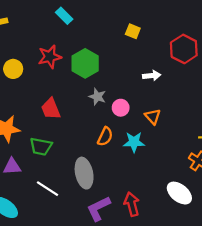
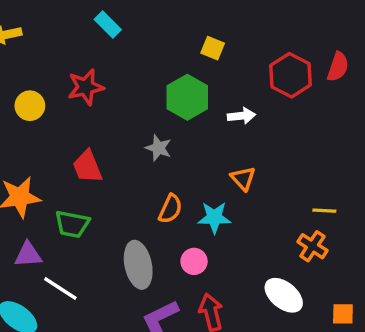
green hexagon: (85, 63) -> (187, 97), moved
pink circle: (121, 108) -> (194, 261), moved
white line: (47, 189) -> (60, 288), moved

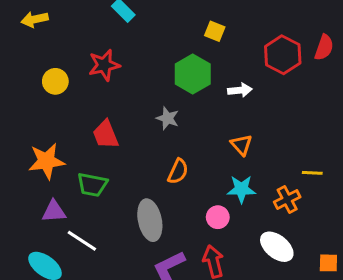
cyan star: (214, 217) -> (241, 189), moved
orange cross: (312, 246) -> (287, 199), moved, turned 30
pink circle: (194, 261) -> (218, 217), moved

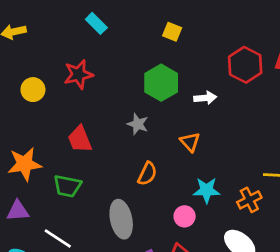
yellow square: (215, 31) -> (172, 32), moved
orange triangle: (241, 145) -> (190, 142), moved
purple triangle: (54, 211) -> (18, 211), moved

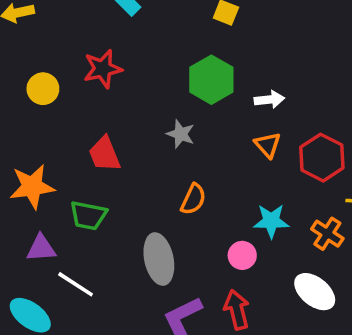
red hexagon: (245, 65) -> (322, 158), moved
orange triangle: (190, 142) -> (268, 145), moved
orange cross: (249, 200) -> (327, 234), turned -30
purple triangle: (18, 211) -> (41, 248), moved

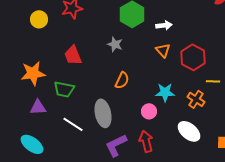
white line: (76, 284) -> (73, 124), moved

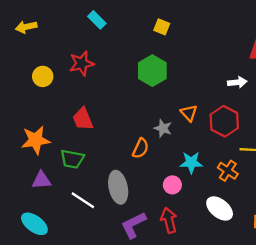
white arrow: (164, 25) -> (237, 82), moved
gray star: (115, 44) -> (163, 128), moved

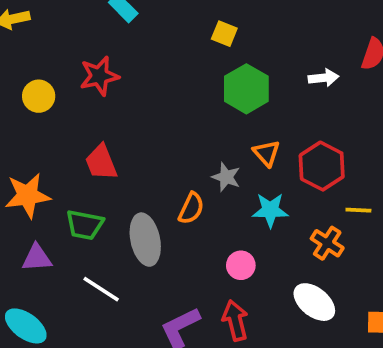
yellow square: (162, 27) -> (224, 34), moved
green hexagon: (152, 71) -> (246, 89), moved
white arrow: (237, 82) -> (324, 78), moved
cyan star: (191, 162) -> (270, 210), moved
gray ellipse: (118, 187) -> (145, 240), moved

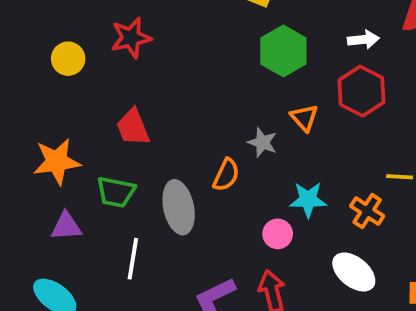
red hexagon: (322, 166) -> (361, 91), moved
cyan star: (270, 210) -> (308, 200), moved
white line: (101, 289) -> (133, 259), turned 66

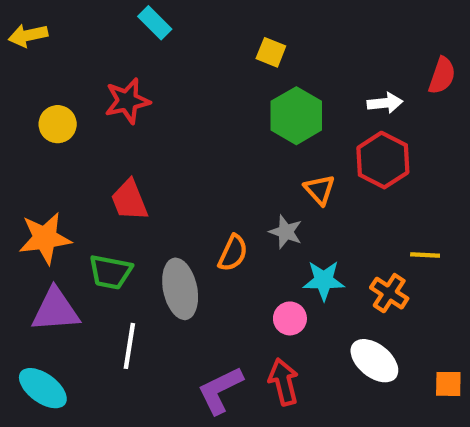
gray star: (262, 142) -> (286, 232), moved
purple triangle: (66, 226) -> (56, 310), size x1.4

